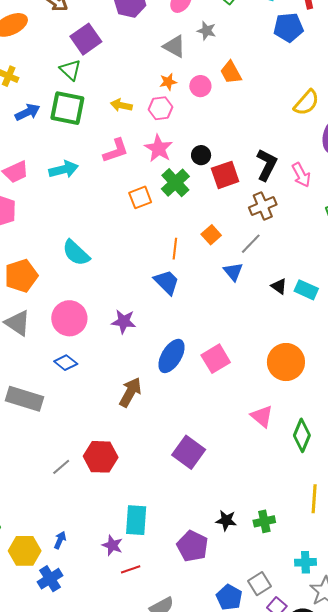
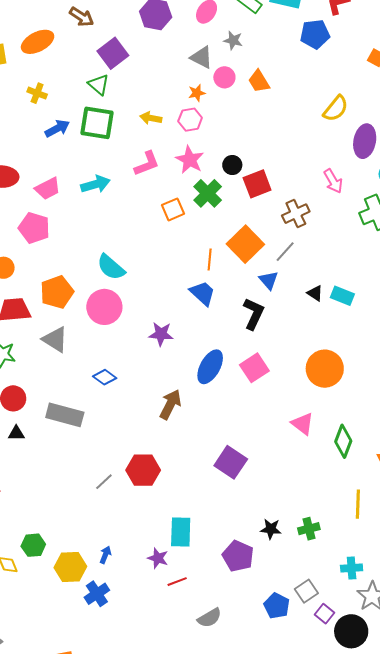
pink circle: (200, 86) -> (224, 77), moved
black L-shape: (267, 165) -> (254, 314), moved
orange square: (211, 235) -> (245, 244), size x1.8
pink circle: (69, 318) -> (104, 307), moved

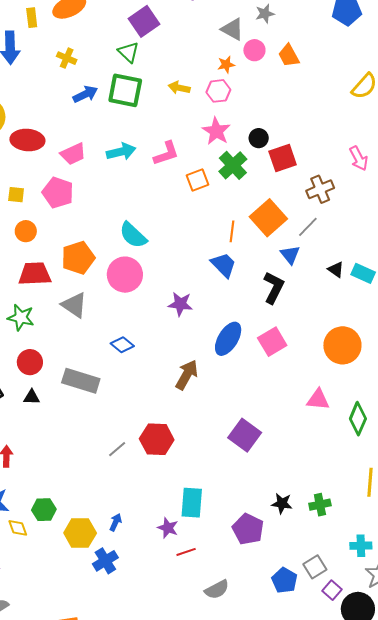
gray star: (233, 40) -> (265, 14), turned -30
pink L-shape: (147, 164) -> (166, 153), moved
pink triangle: (303, 424) -> (318, 400), turned -35

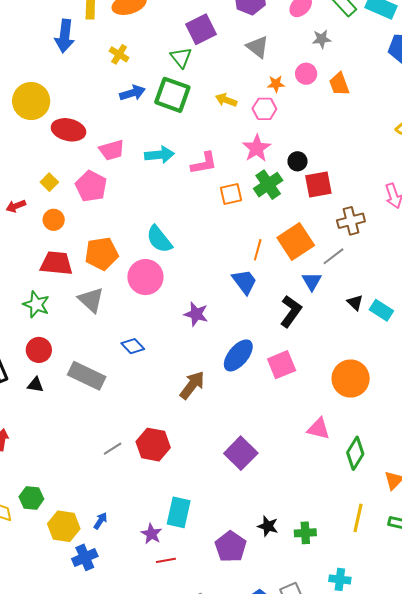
gray triangle: (232, 29) -> (257, 47), moved
yellow square: (16, 195) -> (49, 182), turned 30

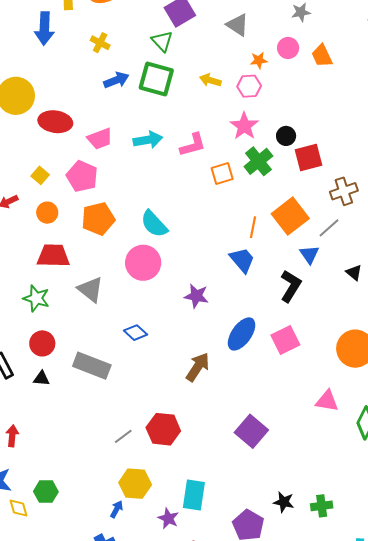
orange pentagon: (102, 254) -> (98, 219), moved
yellow hexagon: (64, 526) -> (135, 484), moved

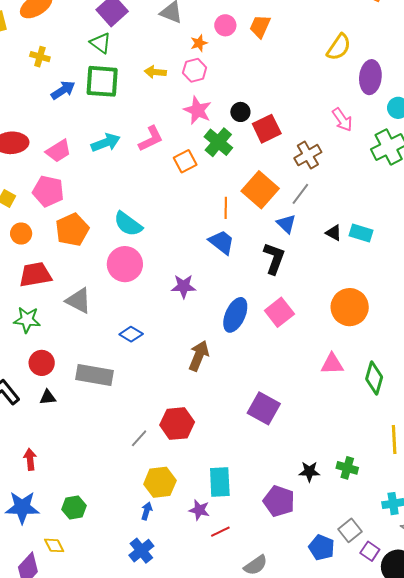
orange trapezoid: (322, 56) -> (260, 26), turned 60
green cross: (322, 506) -> (347, 468), turned 35
yellow diamond: (19, 508) -> (54, 545), moved

